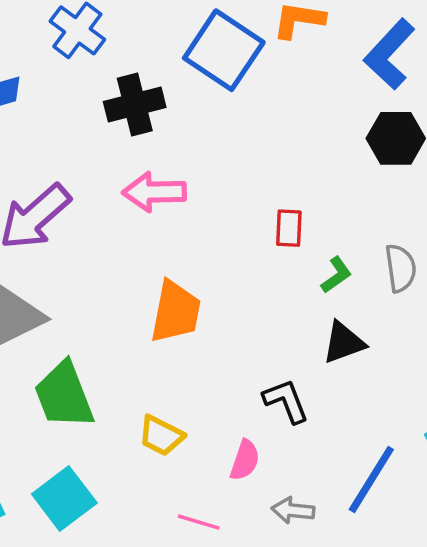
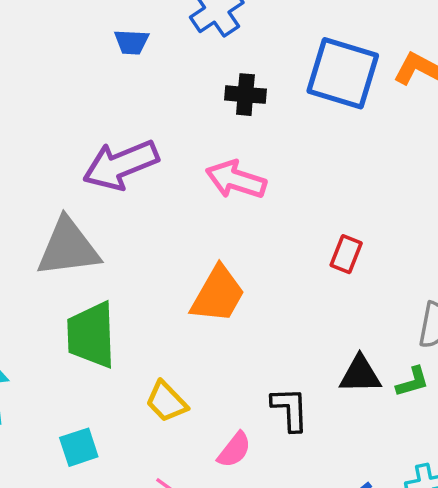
blue square: (224, 50) -> (343, 73), turned -36
black cross: (135, 105) -> (245, 95), size x0.7
green L-shape: (336, 275) -> (413, 382), moved
cyan square: (64, 498) -> (79, 447), moved, size x0.7

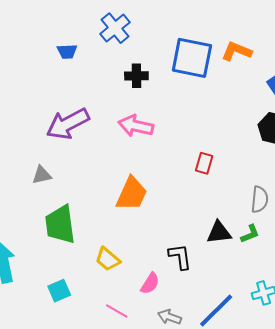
gray triangle: (68, 248) -> (42, 175), size x0.5

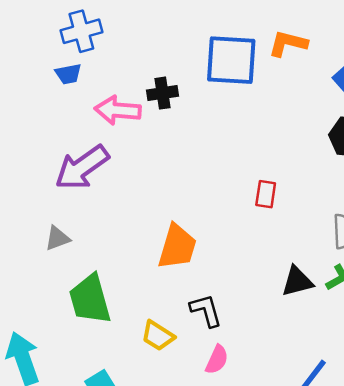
blue cross: (115, 28) -> (81, 31), moved, turned 32
pink arrow: (136, 126) -> (118, 110), moved
black L-shape: (180, 257) -> (206, 310), moved

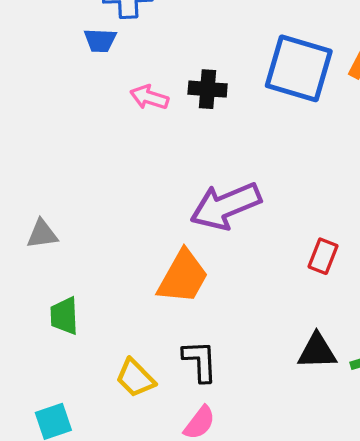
pink arrow: (118, 110) -> (149, 97), size x0.7
purple arrow: (82, 167) -> (226, 206), moved
red rectangle: (266, 194) -> (323, 256), moved
green trapezoid: (90, 299) -> (64, 316), size x0.6

